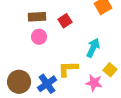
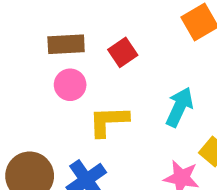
yellow L-shape: (68, 69) -> (109, 121), moved

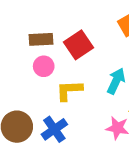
red square: (123, 52) -> (79, 45), size x1.5

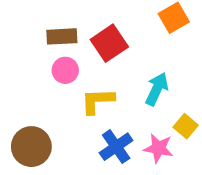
blue cross: (54, 129) -> (116, 147), moved

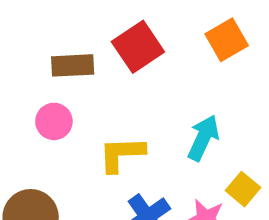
red square: (109, 43) -> (138, 47), moved
pink circle: (65, 70) -> (54, 121), moved

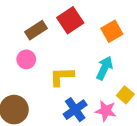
orange square: (227, 40) -> (112, 31), moved
brown rectangle: (73, 65) -> (36, 30), turned -30

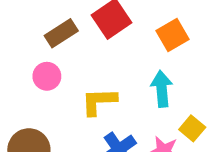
cyan arrow: (105, 68) -> (162, 89), turned -30

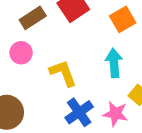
yellow L-shape: (99, 101) -> (63, 73), turned 72

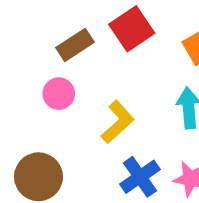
yellow L-shape: (63, 73) -> (118, 122), turned 68

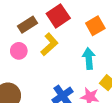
yellow L-shape: (118, 122) -> (49, 44), moved

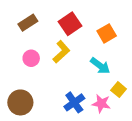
brown rectangle: (28, 25) -> (28, 23), moved
cyan arrow: (89, 59) -> (100, 66), turned 132

